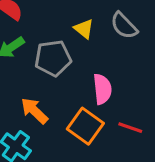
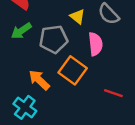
pink semicircle: (102, 89) -> (95, 44), moved
orange square: (85, 126) -> (73, 70), moved

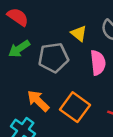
orange square: (73, 70) -> (75, 107), moved

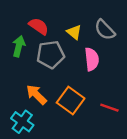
red semicircle: (18, 17) -> (39, 26), moved
green arrow: (19, 49) -> (19, 46), turned 138

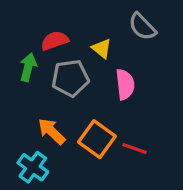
red semicircle: (39, 26) -> (55, 41), turned -54
gray semicircle: (105, 30) -> (142, 27), moved
red line: (109, 108) -> (134, 149), moved

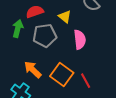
red line: (134, 149) -> (86, 81), turned 42

